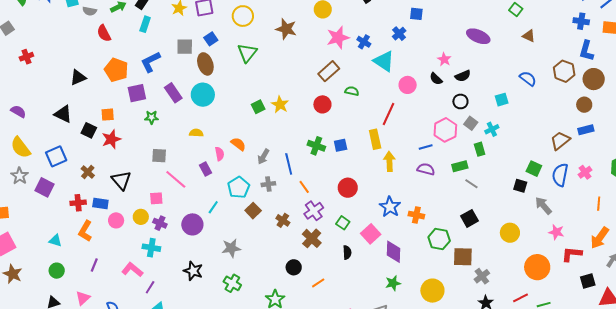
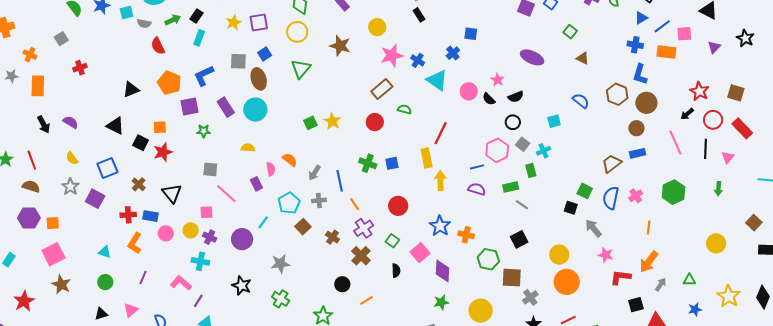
pink circle: (408, 85) -> (469, 91), moved
yellow semicircle: (21, 147) -> (72, 158), size x0.6
orange circle: (537, 267) -> (567, 282), moved

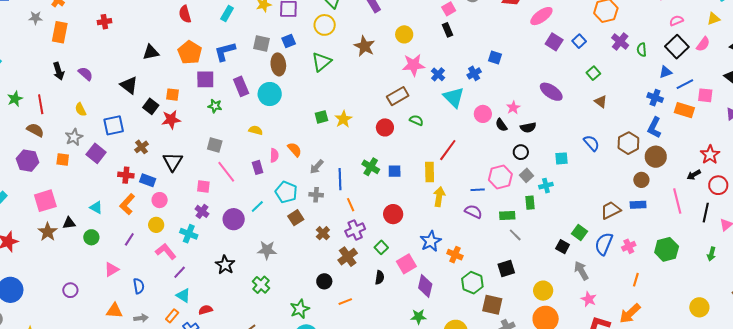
cyan pentagon: (289, 203) -> (286, 192), turned -30
orange square: (53, 223) -> (63, 160), moved
yellow circle: (191, 230) -> (156, 225), moved
black triangle: (101, 314) -> (69, 223), moved

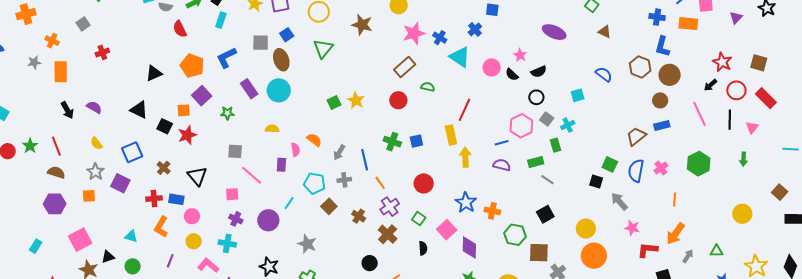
purple square: (205, 79) -> (202, 96), moved, turned -30
purple rectangle: (258, 167) -> (281, 165), turned 32
gray star: (267, 250) -> (307, 244), turned 30

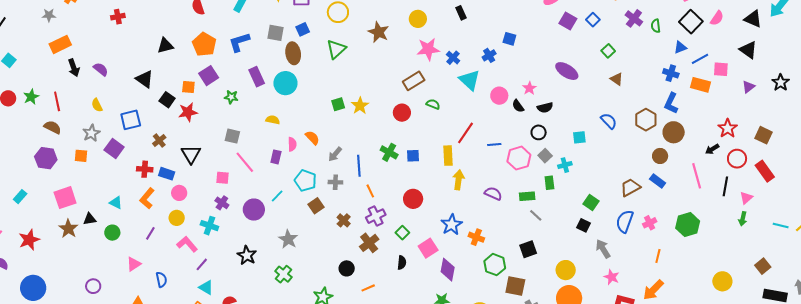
orange rectangle: (61, 72) -> (60, 44), moved, turned 55
blue rectangle: (662, 125) -> (658, 181), turned 42
blue line: (502, 143) -> (494, 145), moved
green arrow: (743, 159) -> (743, 219), moved
green square: (610, 164) -> (591, 203), moved

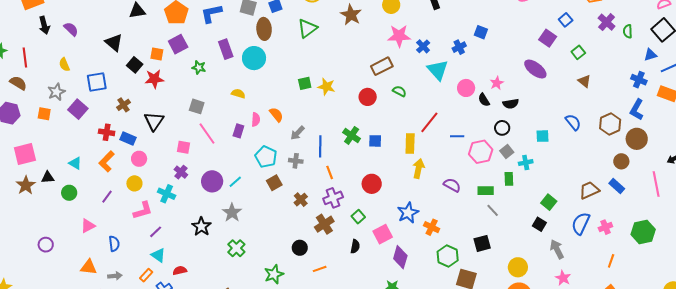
purple square: (568, 21) -> (548, 38), moved
yellow star: (360, 106) -> (326, 87), turned -30
cyan line: (277, 196) -> (235, 182), moved
gray star: (288, 239) -> (232, 213), moved
pink L-shape: (187, 244) -> (143, 210), turned 110

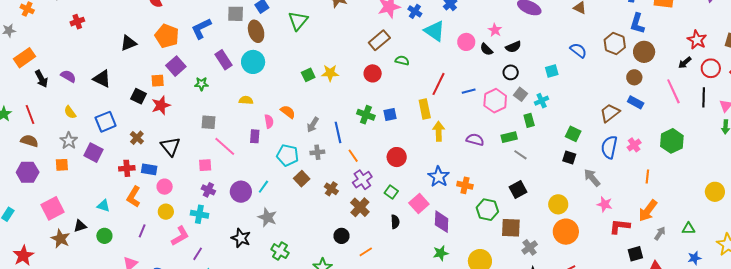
black triangle: (114, 43) -> (102, 79), moved

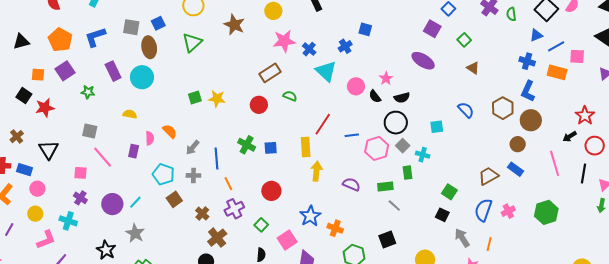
black circle: (511, 72) -> (396, 123), size x1.5
orange square: (158, 81) -> (38, 75), moved
cyan cross: (542, 101) -> (423, 155), turned 32
orange line: (647, 176) -> (489, 244), moved
brown cross: (360, 207) -> (217, 238), moved

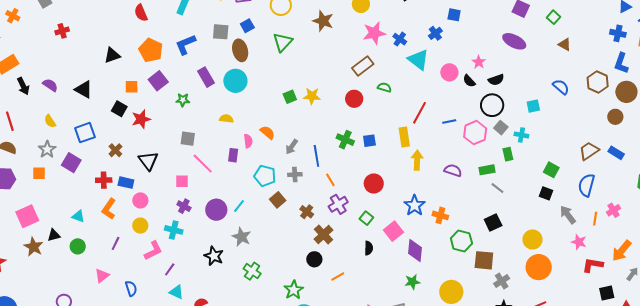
blue rectangle: (516, 169) -> (616, 153), moved
pink cross: (508, 211) -> (613, 210), moved

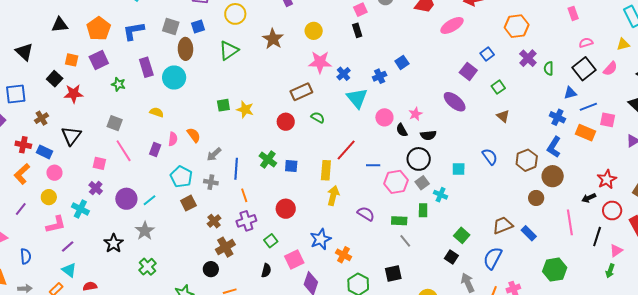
blue square: (454, 15) -> (402, 62), turned 32

